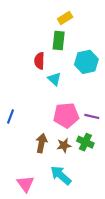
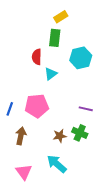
cyan triangle: (54, 79) -> (51, 74), turned 40
pink pentagon: (66, 115) -> (37, 106), moved
brown arrow: (42, 143) -> (21, 136), moved

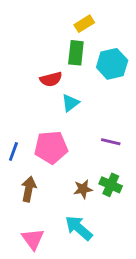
red semicircle: (37, 57) -> (51, 79), turned -105
cyan hexagon: (81, 58) -> (112, 64), moved
purple line: (86, 109) -> (111, 142), moved

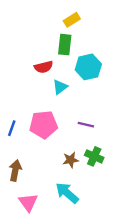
cyan hexagon: (112, 64) -> (88, 67), moved
purple line: (111, 142) -> (86, 125), moved
brown arrow: (29, 189) -> (15, 171), moved

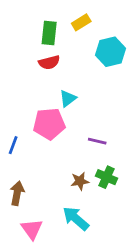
green rectangle: (65, 45) -> (49, 33), moved
red semicircle: (44, 67) -> (49, 62), moved
cyan hexagon: (88, 67) -> (110, 52), moved
pink pentagon: (44, 125) -> (49, 124), moved

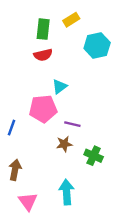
purple line: (97, 141) -> (72, 124), moved
brown star: (80, 181) -> (64, 144), moved
cyan arrow: (76, 219) -> (67, 192), turned 45

